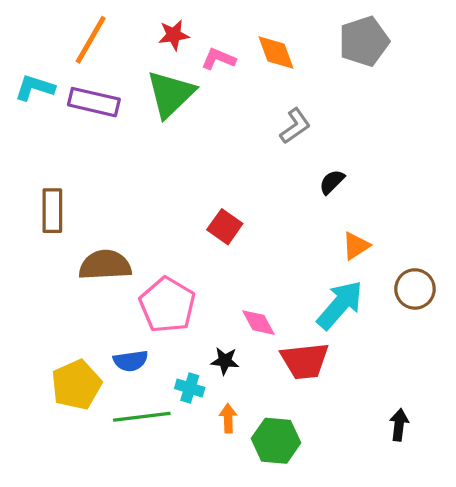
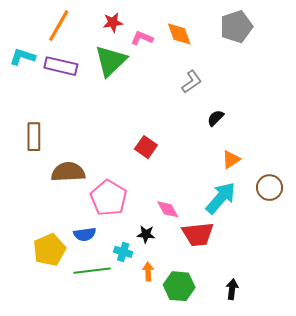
black arrow: (399, 425) -> (232, 289), moved

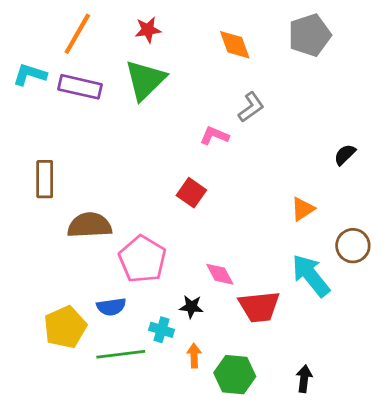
pink L-shape: (142, 38) -> (214, 136), moved
black semicircle: (216, 118) -> (345, 155), moved
cyan arrow: (221, 198) -> (311, 275), moved, turned -80

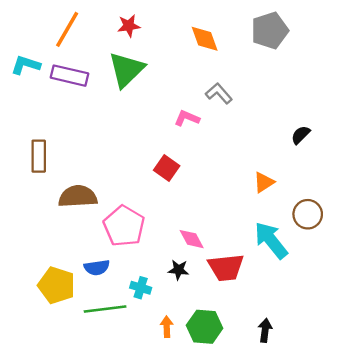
gray L-shape: (251, 107) -> (219, 93), turned -96
black star: (191, 307) -> (179, 270), moved
yellow pentagon: (65, 327) -> (56, 285), turned -30
orange arrow: (194, 356) -> (167, 327), moved

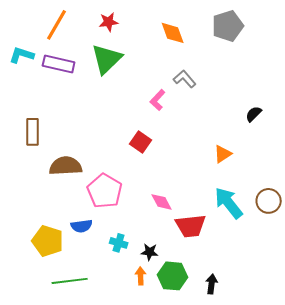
pink L-shape: (187, 118) -> (158, 100), turned -70
brown circle: (308, 214) -> (269, 201), moved
black star: (179, 270) -> (150, 252), moved
green line: (105, 309) -> (70, 281), moved
black arrow: (265, 330) -> (212, 284), moved

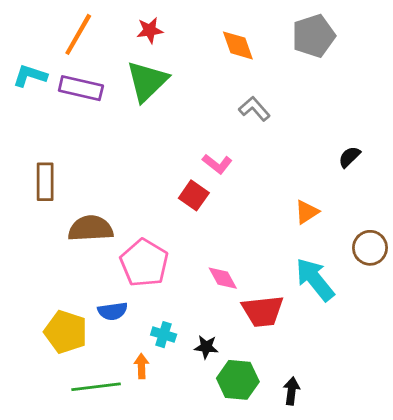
pink L-shape: (158, 100) -> (217, 164), moved, turned -95
brown circle: (269, 201) -> (370, 248), moved
orange arrow: (141, 276) -> (141, 366), moved

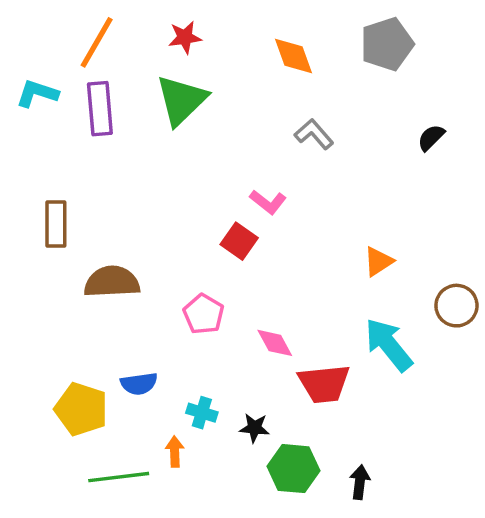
purple rectangle: (81, 88) -> (100, 109), turned 72
black semicircle: (349, 157) -> (431, 138), moved
pink pentagon: (144, 263) -> (204, 314), moved, size x0.7

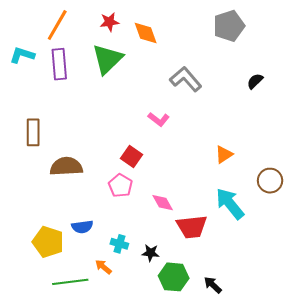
orange diamond: (294, 56) -> (146, 33), moved
gray L-shape: (314, 134) -> (186, 79), size x1.4
red square: (239, 241) -> (131, 156), moved
orange arrow: (175, 452) -> (103, 267), turned -48
black arrow: (360, 482) -> (213, 285), turned -54

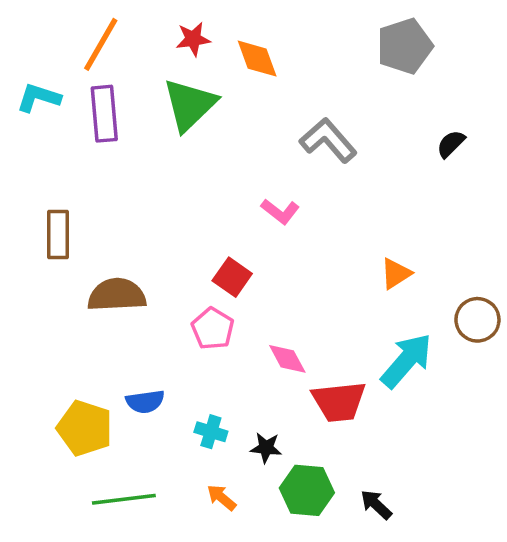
cyan arrow: (230, 204) -> (406, 361), turned 80
orange arrow: (103, 267) -> (222, 497), moved

